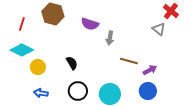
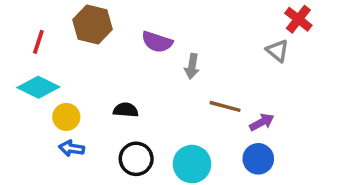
black semicircle: (72, 63) -> (126, 110), turned -56
blue arrow: (41, 93) -> (72, 148), moved

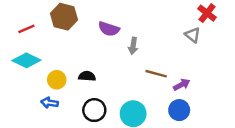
red line: (38, 42) -> (26, 29), turned 49
yellow circle: (66, 117) -> (57, 80), moved

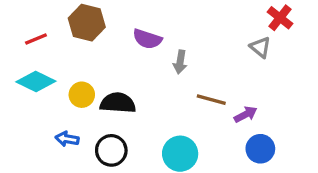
black semicircle: (87, 76) -> (118, 103), size x1.5
yellow circle: (57, 80) -> (82, 95), moved
black circle: (94, 110) -> (111, 150), moved
blue circle: (179, 110) -> (260, 149), moved

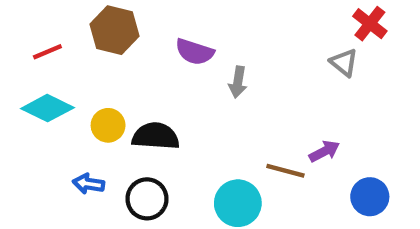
brown line: (211, 100) -> (285, 171), moved
blue circle: (260, 149) -> (370, 197), moved

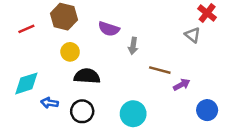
cyan diamond: (47, 108) -> (26, 83), moved, turned -44
yellow circle: (108, 125) -> (70, 52), moved
brown line: (285, 171) -> (160, 70), moved

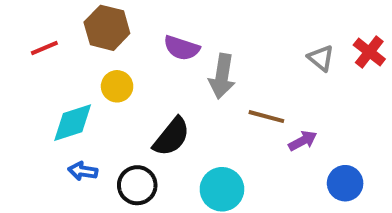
red cross: (207, 13) -> (369, 52), moved
gray arrow: (133, 46) -> (222, 76), size x1.5
black semicircle: (87, 76) -> (172, 137), moved, turned 125
cyan diamond: (26, 83) -> (73, 123), moved

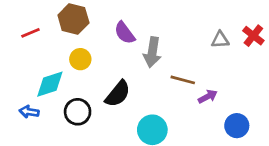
purple semicircle: (182, 48) -> (125, 33), turned 35
gray triangle: (321, 58) -> (220, 40), turned -42
blue arrow: (83, 171) -> (29, 112), moved
black circle: (137, 185) -> (78, 112), moved

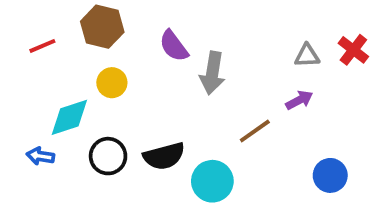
brown line: (183, 80) -> (255, 131), moved, turned -50
black semicircle: (118, 94) -> (164, 156), moved, turned 36
purple arrow: (208, 97) -> (299, 100), moved

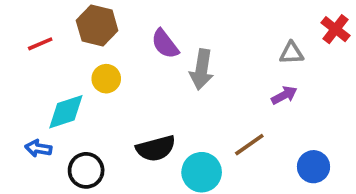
red cross: (353, 50) -> (336, 29), moved
brown line: (255, 131) -> (249, 145), moved
black circle: (108, 156) -> (86, 170), moved

